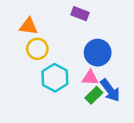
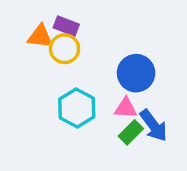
purple rectangle: (80, 14) -> (66, 26), moved
yellow circle: (37, 49) -> (65, 49), moved

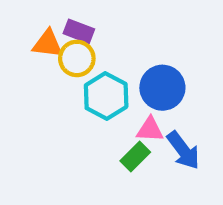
cyan hexagon: (77, 108) -> (106, 96), moved
green rectangle: (131, 132) -> (135, 157), moved

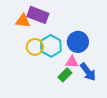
purple rectangle: (79, 31) -> (38, 15), size x1.5
yellow circle: (77, 58) -> (35, 47), moved

